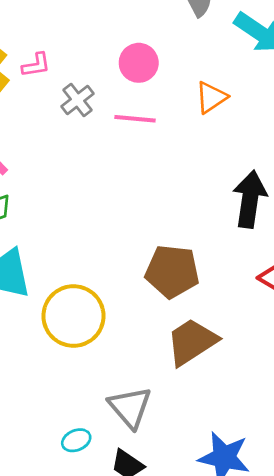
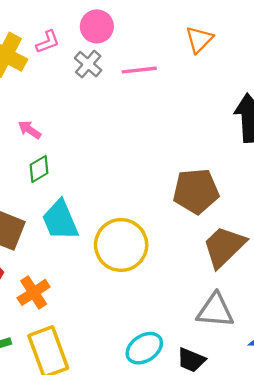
pink circle: (139, 63) -> (97, 26), moved
gray triangle: (130, 407) -> (215, 310), moved, turned -33
cyan ellipse: (76, 440) -> (144, 348), size x1.5

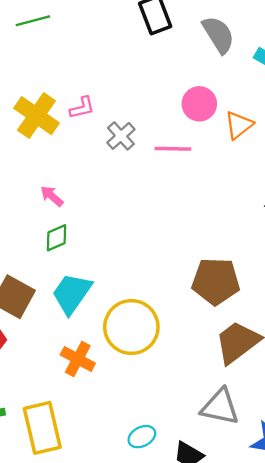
pink circle: (97, 26) -> (199, 104), moved
cyan trapezoid: (60, 220) -> (72, 293), turned 51
orange cross: (34, 292) -> (78, 359), moved, turned -36
cyan ellipse: (144, 348) -> (142, 437), size x0.7

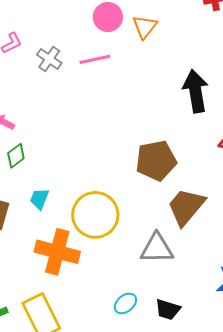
cyan trapezoid: (72, 293) -> (39, 199), size x0.6
orange cross: (78, 359) -> (57, 252), size x1.5
gray triangle: (220, 407) -> (157, 248), moved

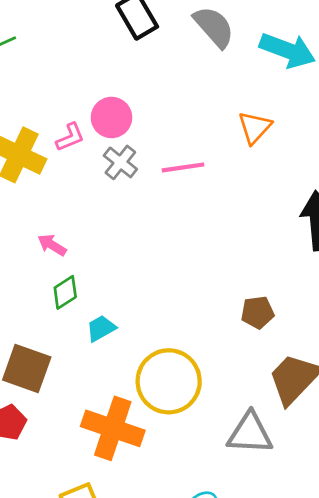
pink circle: (108, 17) -> (111, 117), moved
brown pentagon: (156, 161) -> (257, 312), size x0.6
cyan trapezoid: (39, 199) -> (101, 328), moved, turned 35

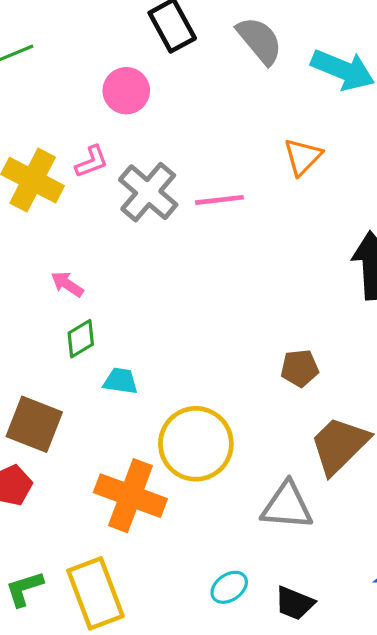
pink circle: (111, 117) -> (126, 91), moved
gray cross: (120, 162) -> (148, 192), size x1.5
cyan trapezoid: (101, 328) -> (121, 381), turned 36

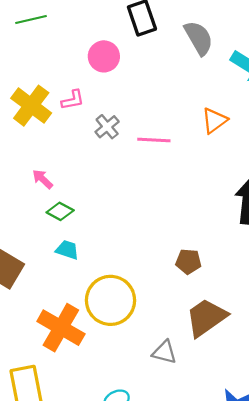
gray cross: (148, 192) -> (107, 127), size x0.6
green diamond: (81, 339) -> (60, 211), moved, turned 50
gray triangle: (287, 506) -> (164, 352), size x0.7

